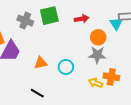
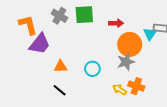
orange circle: (98, 37) -> (130, 44), size x1.5
gray star: (97, 55) -> (126, 62), turned -30
orange triangle: (41, 63) -> (60, 66), moved

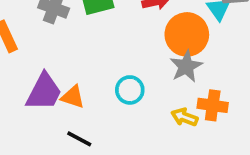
purple trapezoid: (40, 44) -> (44, 92), moved
orange triangle: (60, 66) -> (73, 97), turned 32

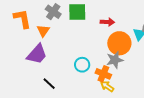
orange triangle: (73, 97) -> (43, 31), moved, turned 32
orange cross: (213, 105) -> (103, 74), moved

